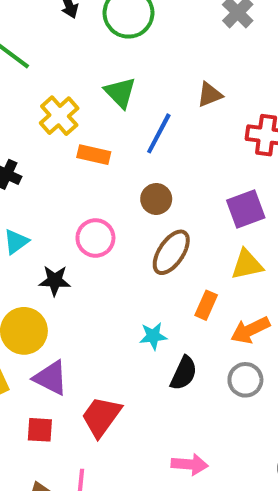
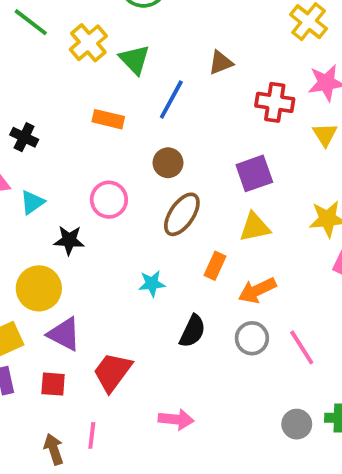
yellow cross: (59, 116) -> (88, 43), moved
cyan star: (153, 336) -> (152, 284), moved
pink arrow: (190, 464) -> (176, 419), moved

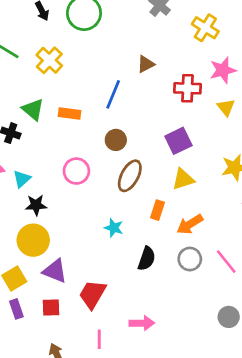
green triangle: (135, 60) -> (33, 110), moved
black star: (69, 240) -> (36, 205), moved
cyan star: (152, 284) -> (114, 228), turned 30
pink line: (92, 435) -> (99, 339), moved

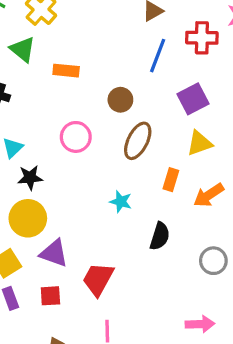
blue line: (113, 94) -> (158, 56), moved
green triangle: (33, 110) -> (23, 49), moved
gray circle: (190, 259) -> (213, 261), moved
pink arrow: (142, 323) -> (200, 324), moved

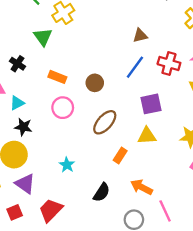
orange rectangle: (66, 71) -> (57, 77), moved
brown circle: (120, 100) -> (95, 83), moved
orange arrow: (209, 195) -> (142, 187), moved, turned 45
cyan star: (121, 202) -> (67, 165), moved
red square: (50, 296) -> (15, 212), turned -35

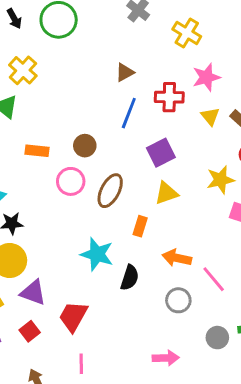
pink circle: (63, 108) -> (71, 181), moved
cyan star: (67, 165) -> (97, 254), moved, size x1.6

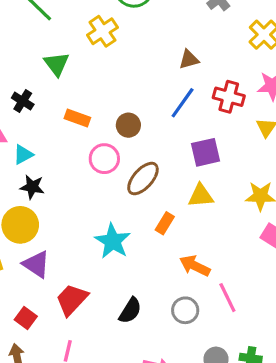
yellow cross: (23, 70) -> (102, 31), moved
black semicircle: (130, 278) -> (130, 311), moved
red square: (30, 331) -> (26, 318), moved, turned -30

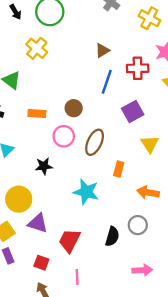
black star: (32, 187) -> (44, 166), moved
yellow triangle: (201, 196) -> (150, 144), moved, turned -42
gray circle: (185, 310) -> (138, 225), moved

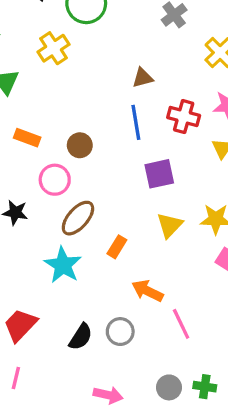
blue line: (107, 82) -> (136, 122), turned -45
brown ellipse: (95, 142) -> (78, 218), moved

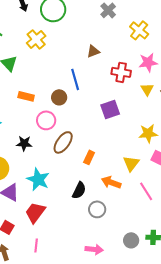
blue line: (136, 122) -> (75, 79), moved
yellow triangle: (170, 225) -> (131, 163), moved
cyan star: (63, 265) -> (38, 179), moved
pink line: (181, 324) -> (146, 191), moved
black semicircle: (81, 337) -> (79, 190), moved

